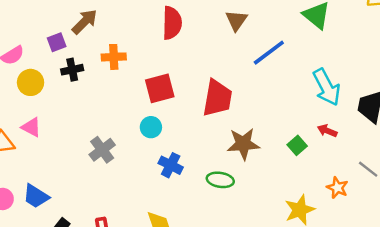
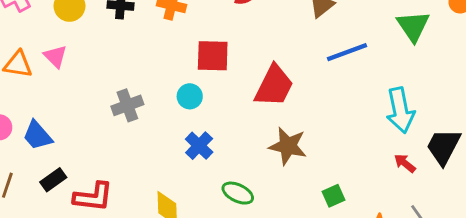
red arrow: (327, 131) -> (405, 163), moved
green square: (297, 145) -> (333, 196), moved
green ellipse: (220, 180) -> (238, 193), moved

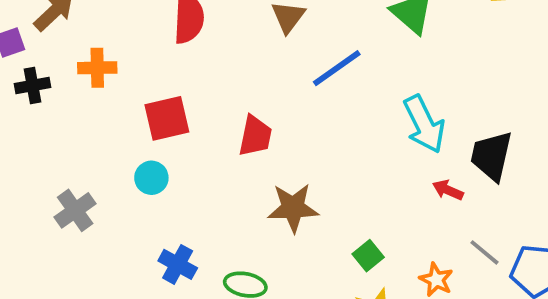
red trapezoid: (274, 86) -> (255, 136), size x0.7
blue cross: (199, 146) -> (178, 264), moved

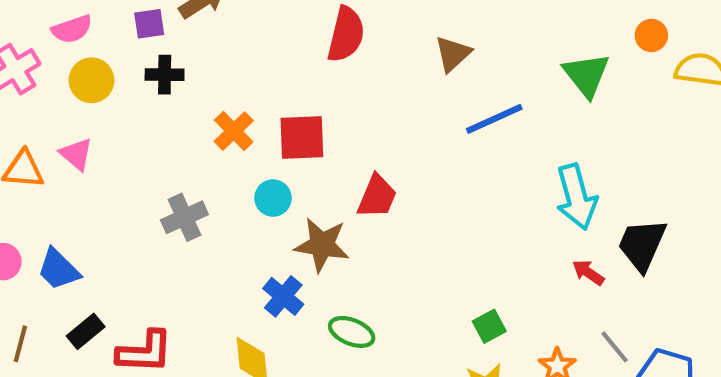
orange cross: (97, 68) -> (234, 131), moved, turned 36
red trapezoid: (255, 136) -> (377, 196), moved
brown star: (293, 208) -> (322, 245), moved

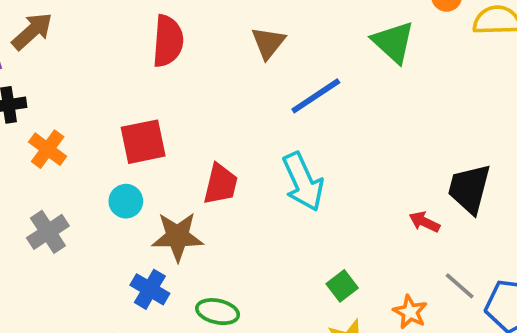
orange cross: (234, 131) -> (48, 149), moved
cyan arrow: (576, 197) -> (303, 182), moved

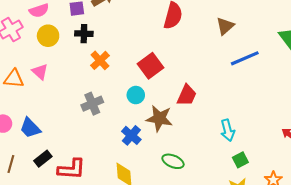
red square: (143, 142) -> (150, 66), turned -35
cyan arrow: (303, 182) -> (228, 130), moved, size x0.7
blue cross: (150, 289) -> (131, 135), moved

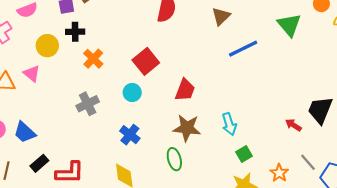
yellow circle: (48, 36) -> (47, 46), moved
brown star: (159, 118) -> (187, 128), moved
green ellipse: (173, 161) -> (174, 159), turned 55

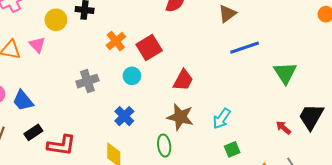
green triangle: (289, 25) -> (285, 73), moved
orange cross: (93, 59) -> (116, 41), moved
cyan arrow: (229, 124) -> (222, 119), turned 45

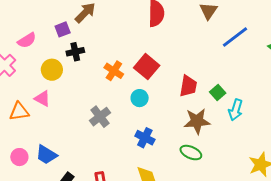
green ellipse: (164, 146) -> (191, 153), turned -40
green square: (232, 149) -> (218, 92), moved

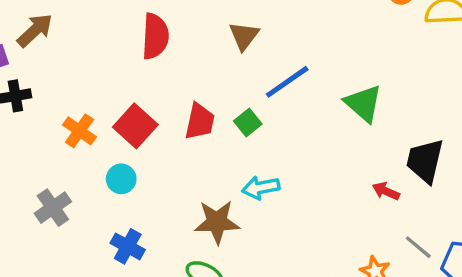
red trapezoid: (188, 86) -> (200, 121), moved
green square: (218, 92) -> (248, 122), moved
cyan arrow: (236, 110) -> (261, 188), moved, turned 60

